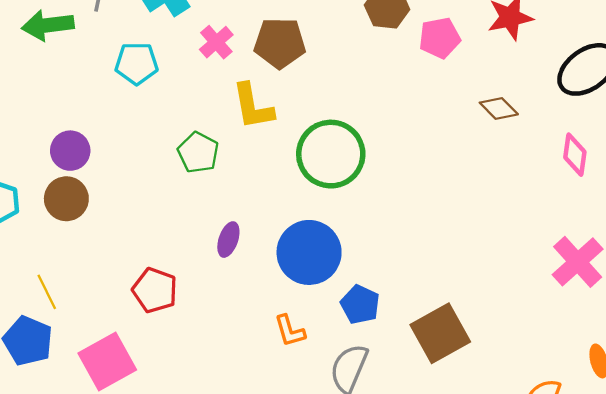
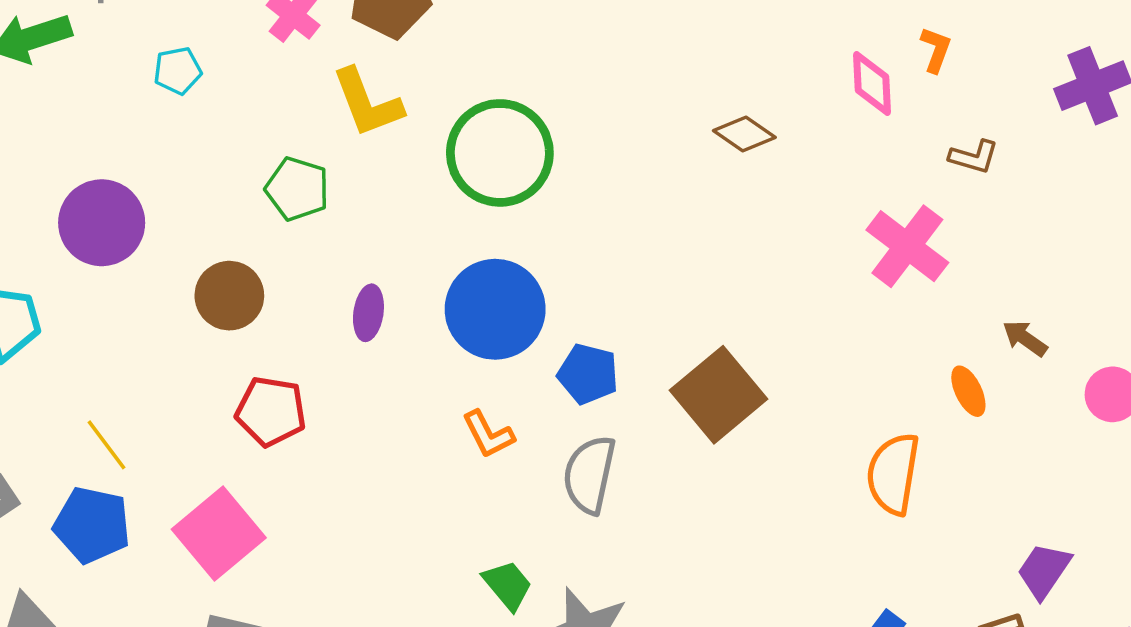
cyan pentagon: (137, 63) -> (178, 71), size x0.7
brown diamond: (499, 108) -> (744, 134), moved
purple circle: (70, 151) -> (102, 223), size x1.4
brown circle: (66, 199) -> (229, 296), moved

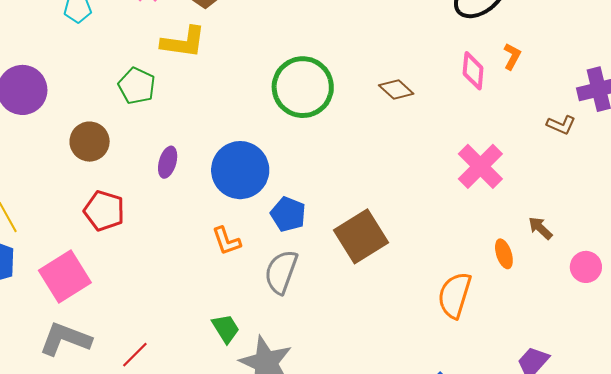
yellow L-shape: (367, 103) -> (183, 42), turned -69
green circle: (500, 153) -> (303, 87), moved
brown L-shape: (974, 157) -> (561, 125), moved

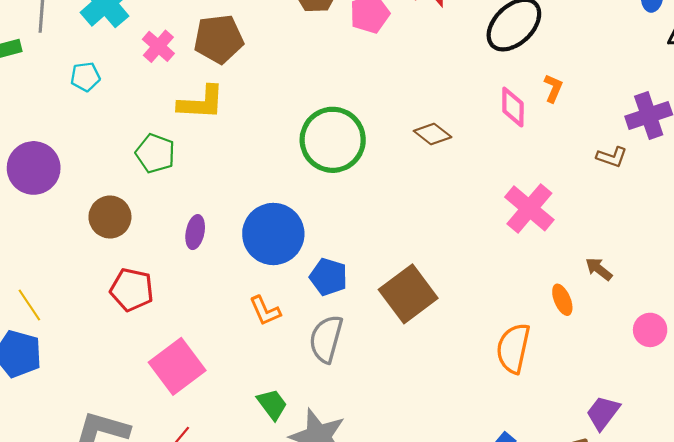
pink circle: (586, 267) -> (650, 330), moved
pink square: (65, 277) -> (177, 366), moved

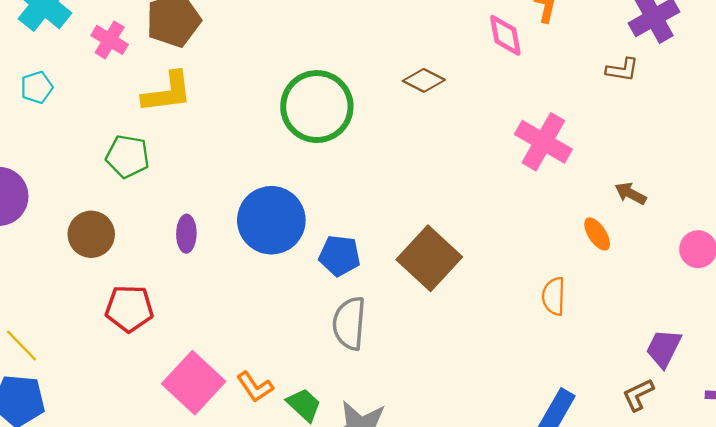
orange L-shape: (265, 311) -> (255, 387), moved
orange semicircle: (513, 348) -> (554, 296), size x0.7

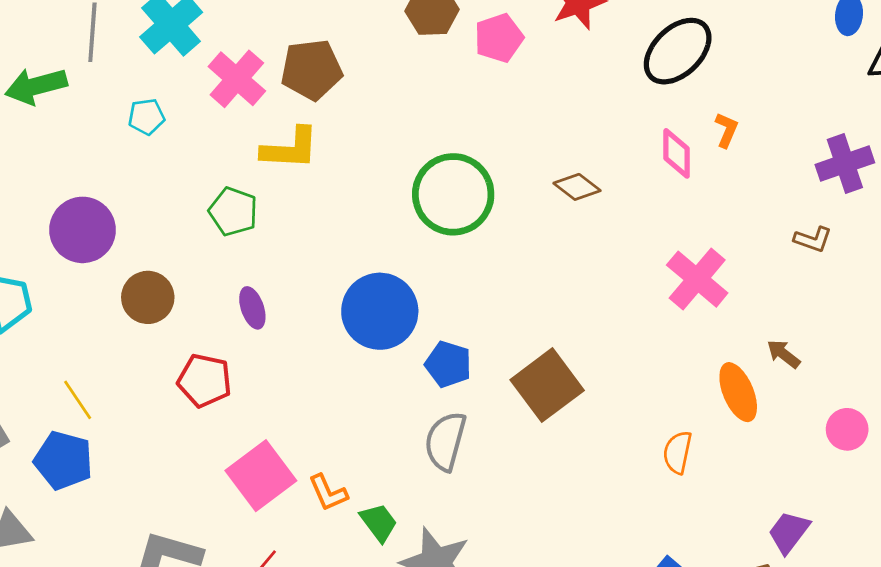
pink cross: (110, 40) -> (237, 79), size x1.4
brown L-shape: (622, 70) -> (813, 239), moved
brown circle: (91, 234) -> (148, 297), moved
purple ellipse: (186, 234) -> (252, 308), moved, turned -30
orange ellipse: (597, 234) -> (738, 392), size x1.5

